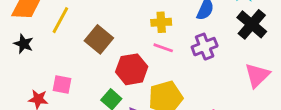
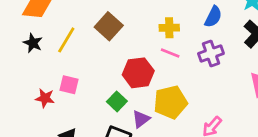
yellow line: (60, 20) -> (66, 40), moved
brown square: (99, 39) -> (109, 26), moved

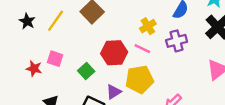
yellow cross: (169, 28) -> (148, 26), moved, turned -35
pink line: (170, 53) -> (142, 49), moved
green square: (117, 101) -> (86, 71), moved

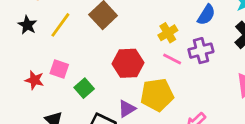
pink line: (142, 49) -> (172, 59), moved
green square: (86, 71) -> (84, 88), moved

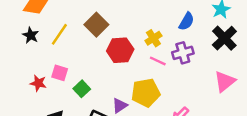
red hexagon: (128, 63) -> (120, 50), moved

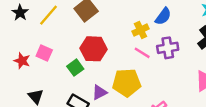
blue semicircle: (187, 21) -> (163, 16), moved
red hexagon: (120, 50) -> (94, 49), moved
green square: (82, 89) -> (75, 68), moved

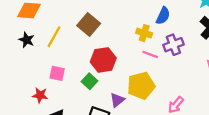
yellow cross: (141, 30) -> (144, 33), turned -35
red star: (22, 61) -> (40, 95), moved

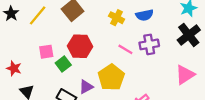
blue semicircle: (163, 16) -> (145, 15), turned 42
yellow cross: (144, 33) -> (117, 18), moved
pink square: (57, 73) -> (46, 52), moved, turned -32
yellow pentagon: (141, 86) -> (111, 77), turned -30

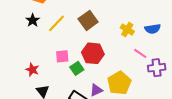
purple cross: (149, 44) -> (157, 68), moved
pink line: (125, 49) -> (140, 53), moved

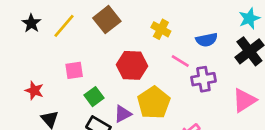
blue semicircle: (153, 29) -> (207, 40), moved
red hexagon: (93, 53) -> (132, 65), moved
green square: (77, 68) -> (94, 97), moved

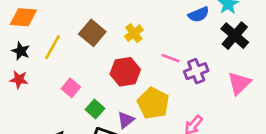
yellow cross: (161, 29) -> (134, 33), moved, turned 36
blue semicircle: (207, 40) -> (199, 14), moved
pink square: (74, 70) -> (71, 88), turned -30
red star: (34, 91) -> (19, 79), moved

